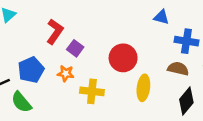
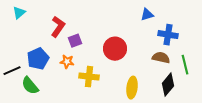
blue triangle: (161, 17) -> (147, 15), turned -32
purple square: (75, 48) -> (75, 41), turned 32
yellow ellipse: (143, 88) -> (132, 88), moved

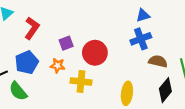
red L-shape: (58, 27) -> (32, 28), moved
blue cross: (168, 35) -> (141, 39), moved, turned -30
red circle: (115, 49) -> (95, 53), moved

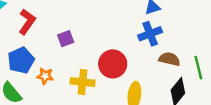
red circle: (95, 53) -> (113, 64), moved
orange star: (58, 66) -> (45, 76), moved

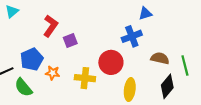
red L-shape: (27, 22) -> (51, 26), moved
blue cross: (150, 34) -> (132, 36), moved

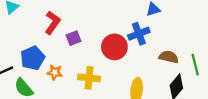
red circle: (111, 62) -> (114, 47), moved

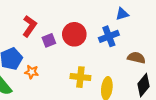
red circle: (114, 47) -> (74, 34), moved
yellow cross: (89, 78) -> (80, 77), moved

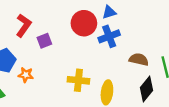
blue triangle: (122, 14) -> (109, 12), moved
red circle: (74, 34) -> (84, 23), moved

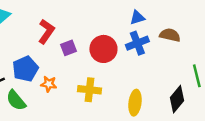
red circle: (84, 23) -> (103, 49), moved
brown semicircle: (139, 59) -> (170, 35), moved
yellow cross: (78, 80) -> (89, 90), moved

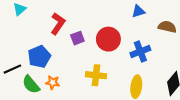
blue cross: (137, 43) -> (140, 51), moved
orange star: (49, 84) -> (53, 82), moved

